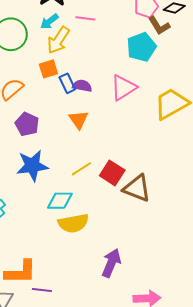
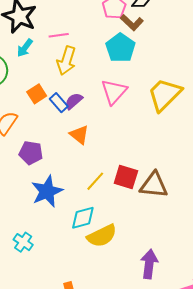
yellow arrow: (58, 40) -> (66, 61), moved
purple semicircle: (82, 86) -> (74, 101), turned -36

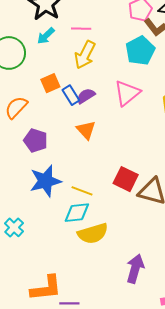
yellow line: (95, 181) -> (82, 191), moved, turned 60

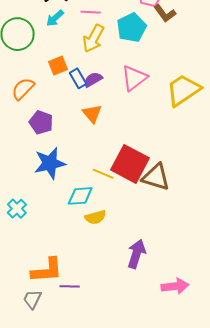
cyan pentagon: (140, 51) -> (131, 28), moved
red square: (126, 179) -> (130, 164), size x1.5
yellow line: (82, 191) -> (103, 174), moved
yellow semicircle: (93, 233) -> (95, 217), size x0.7

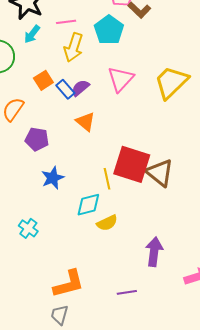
blue star: (50, 163) -> (53, 178), size x0.7
yellow line: (103, 174) -> (107, 179), turned 65
brown triangle: (156, 177) -> (160, 173), turned 32
purple line: (70, 286) -> (127, 292), moved

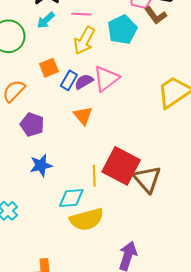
pink triangle: (121, 79) -> (106, 78), moved
blue rectangle: (65, 89) -> (69, 80), turned 60
yellow semicircle: (107, 223) -> (87, 219), size x1.6

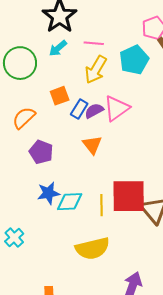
red square: (121, 166) -> (129, 196), turned -30
cyan diamond: (71, 198) -> (70, 202), moved

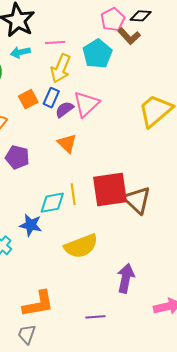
cyan arrow: (58, 48) -> (20, 52), turned 36
blue rectangle: (79, 109) -> (51, 98), moved
blue star: (48, 193) -> (31, 225), moved, turned 30
yellow line: (101, 205) -> (73, 194), moved

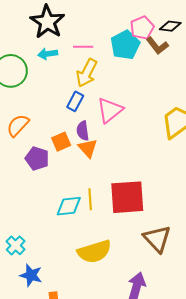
cyan pentagon: (97, 54) -> (125, 45), moved
orange square: (28, 99) -> (61, 142), moved
purple semicircle: (64, 109) -> (83, 131), moved, turned -66
brown triangle: (137, 200) -> (157, 239), moved
blue star: (31, 225) -> (31, 275), moved

